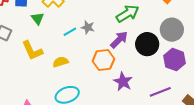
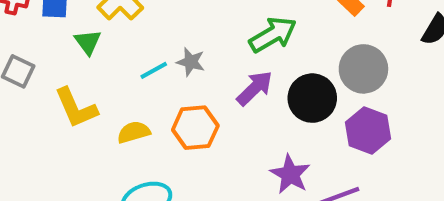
orange hexagon: (103, 60) -> (195, 128), moved
purple star: (123, 82) -> (290, 174), moved

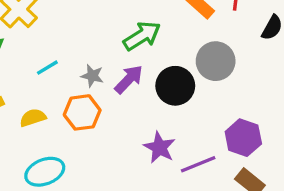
gray star: (191, 62) -> (92, 76), moved
purple hexagon: (368, 131) -> (243, 138), moved

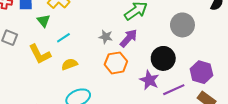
cyan line: (47, 68) -> (63, 38), moved
black circle: (175, 86) -> (163, 58), moved
orange hexagon: (82, 112) -> (116, 63), moved

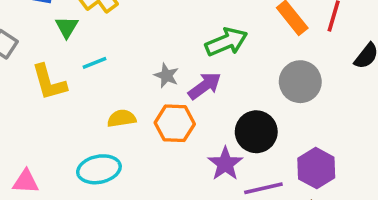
yellow semicircle: (69, 64) -> (122, 118), moved

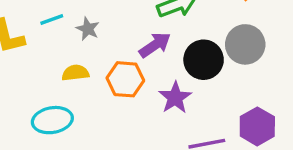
gray star: (166, 76) -> (88, 29), moved
black circle: (256, 132) -> (204, 60), moved
purple star: (225, 164) -> (175, 98), moved

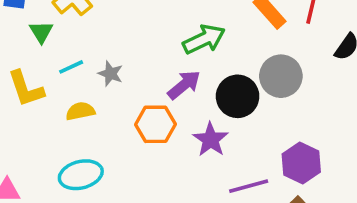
yellow semicircle: (75, 73) -> (80, 111), moved

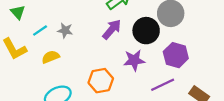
orange hexagon: (155, 124) -> (101, 81), moved
purple star: (211, 140) -> (134, 60), turned -30
purple hexagon: (301, 163) -> (176, 55), moved

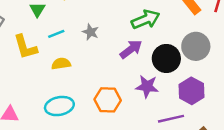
gray star: (65, 30) -> (91, 32), moved

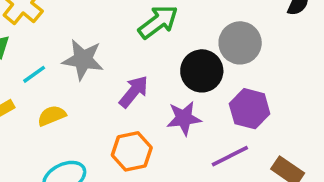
gray star: (91, 32) -> (83, 60), size x1.6
purple arrow: (131, 49) -> (134, 92), moved

